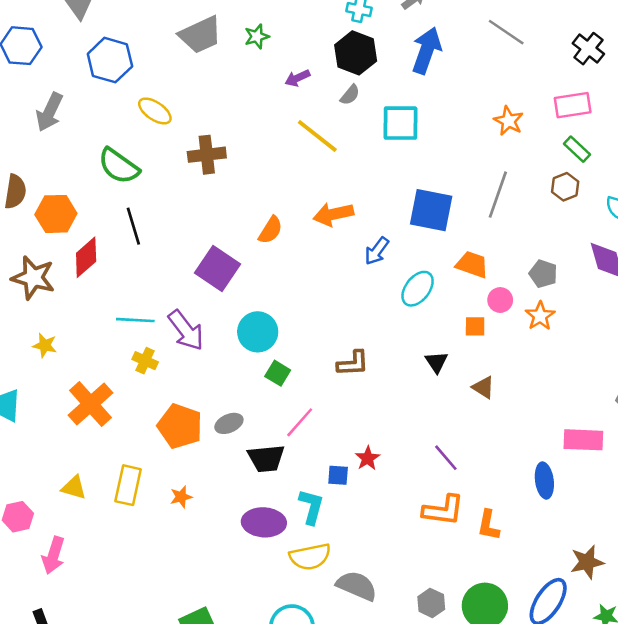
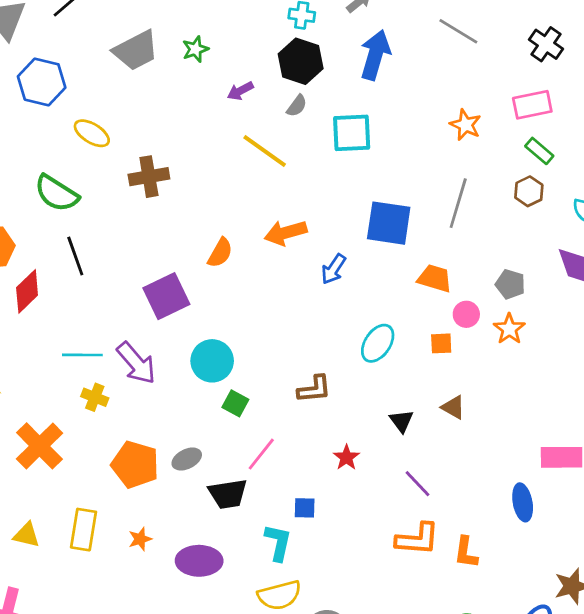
purple square: (217, 268) -> (166, 296), turned 33
cyan ellipse: (418, 289) -> (378, 343), moved
black triangle: (436, 362) -> (401, 421), moved
red star: (368, 458) -> (346, 457), moved
purple ellipse: (264, 522) -> (199, 561), moved

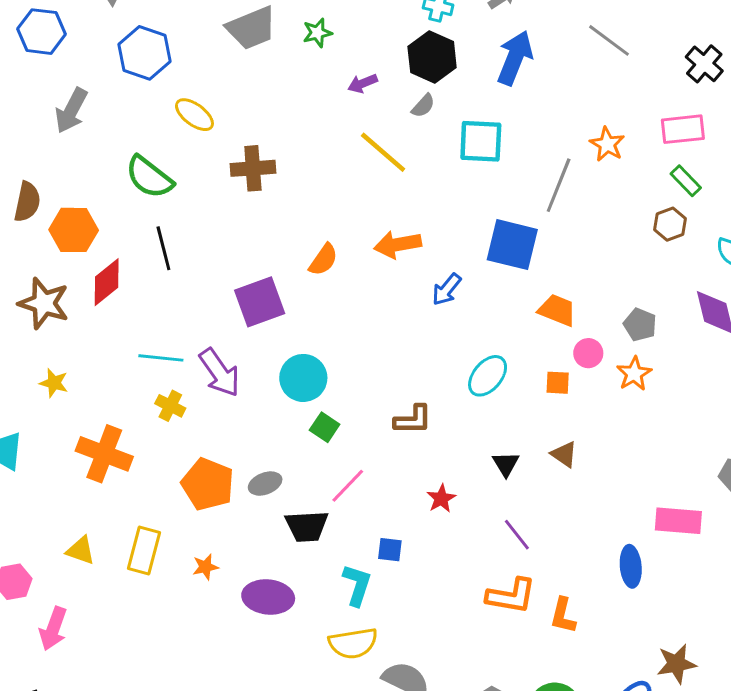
gray line: (458, 203) -> (559, 185), moved
orange cross: (40, 446) -> (104, 454), turned -30

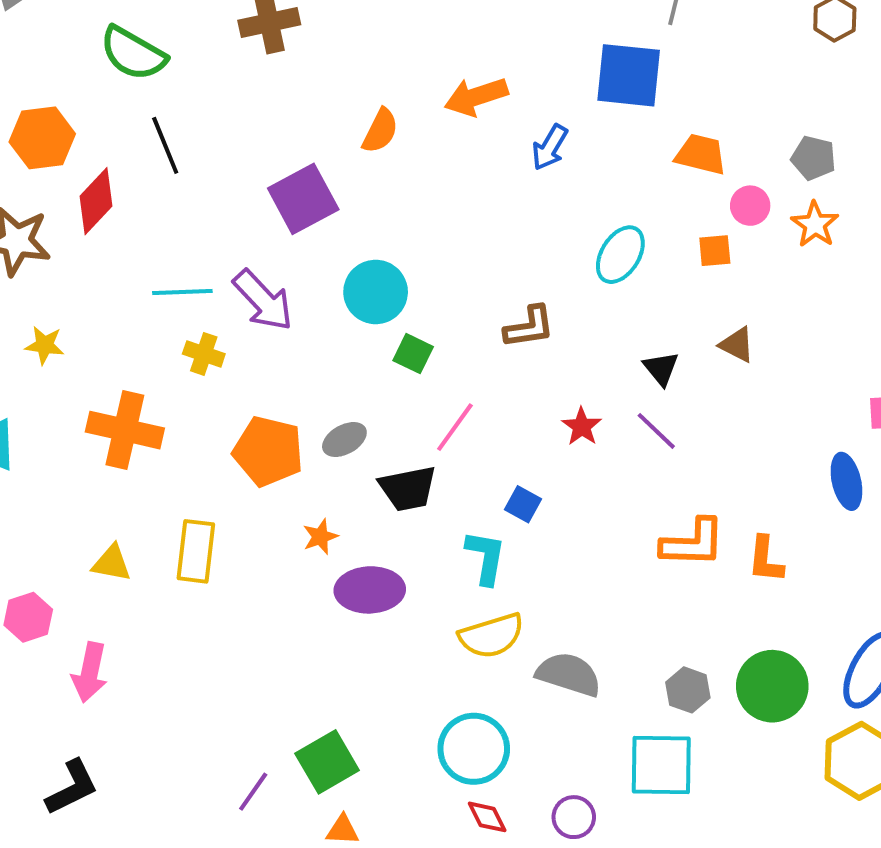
purple line: (517, 535) -> (656, 431), moved
blue square: (390, 550) -> (523, 504), turned 30
orange star: (205, 567) -> (320, 537), moved

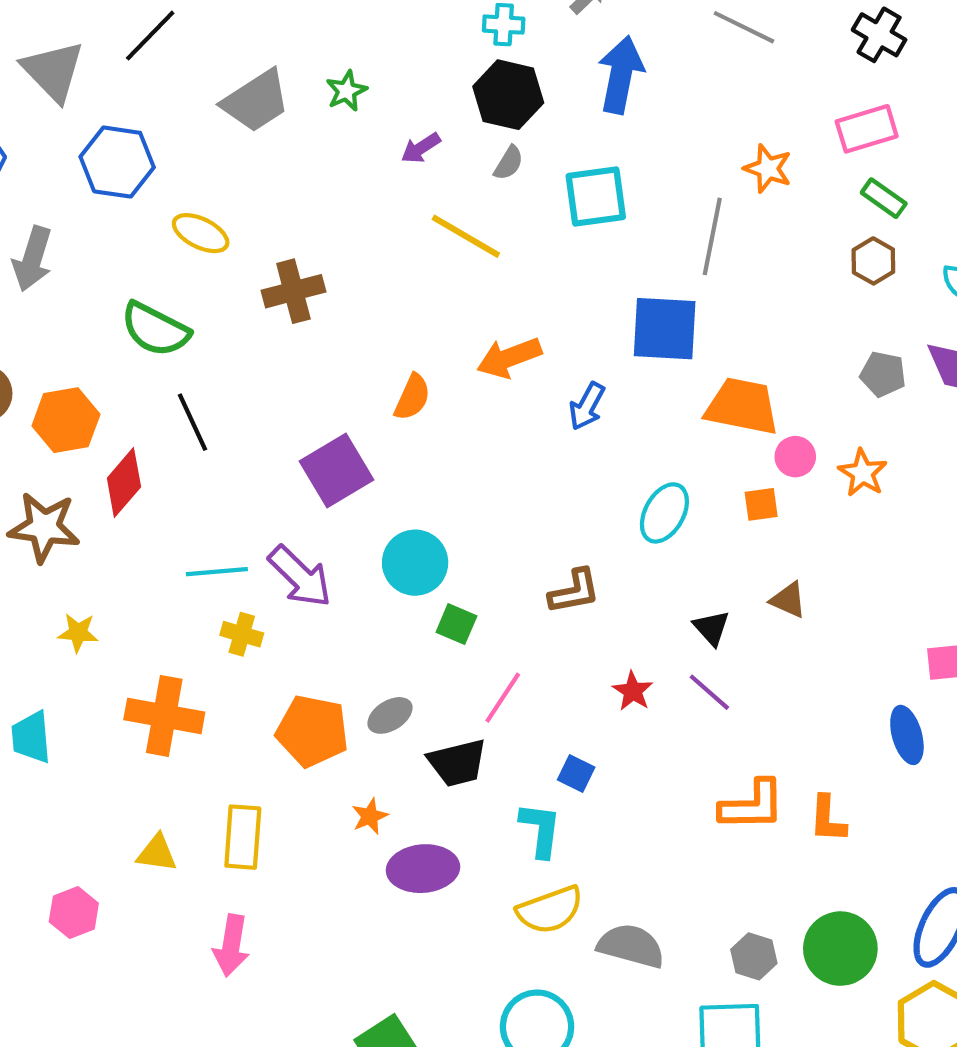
orange trapezoid: (701, 154) -> (742, 406), size x1.4
gray pentagon: (814, 158) -> (883, 374), moved
pink arrow: (90, 672) -> (231, 946), moved

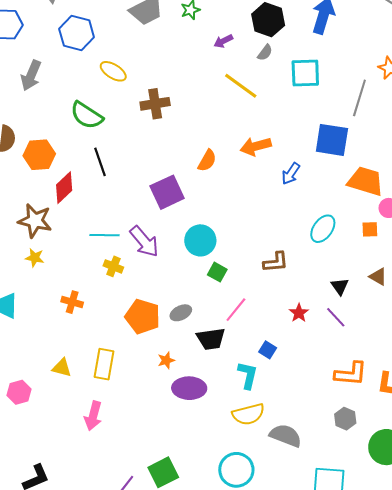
brown star: (44, 527) -> (35, 221), moved
orange cross: (164, 716) -> (72, 302), size x0.6
gray hexagon: (754, 956) -> (345, 419), moved

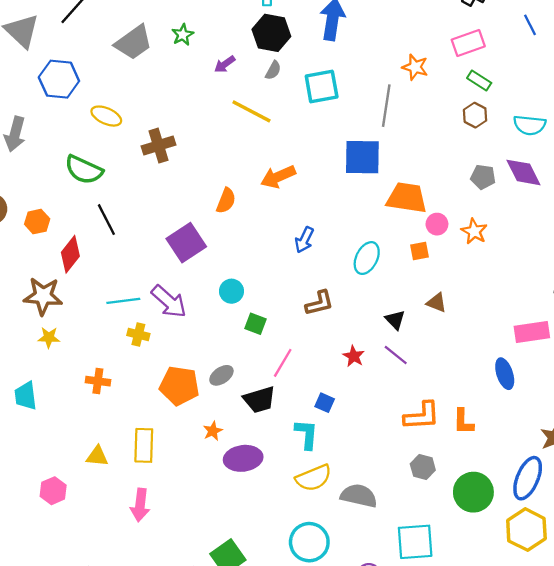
orange hexagon: (39, 155) -> (37, 222), size x0.7
blue arrow: (291, 174) -> (304, 240), moved
cyan circle: (200, 240) -> (232, 291), size x0.7

